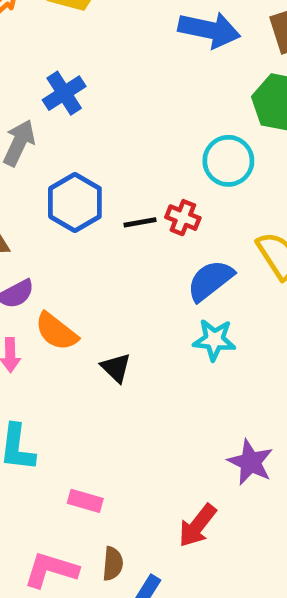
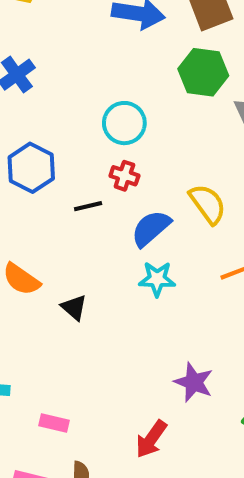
cyan circle: (228, 161) -> (124, 123), moved
black line: (140, 222) -> (88, 206), moved

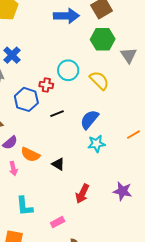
red cross: (124, 176) -> (46, 85), moved
yellow semicircle: (208, 204) -> (99, 80), moved
pink rectangle: (54, 423) -> (58, 222), turned -32
red arrow: (151, 439) -> (82, 194), moved

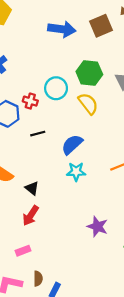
green hexagon: (103, 39) -> (89, 73), moved
red arrow: (82, 194) -> (31, 216), moved

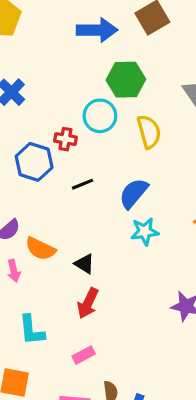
green hexagon: (89, 73) -> (126, 80), moved
yellow semicircle: (88, 104) -> (149, 132), turned 30

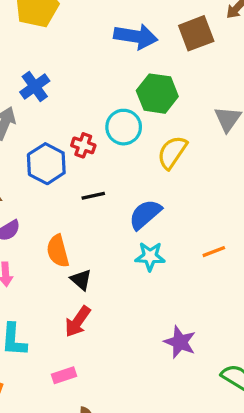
yellow semicircle: (149, 132) -> (172, 152), turned -140
orange semicircle: (40, 249) -> (58, 251), moved, turned 40

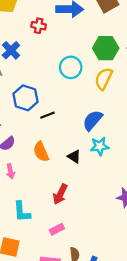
green hexagon: (157, 94) -> (106, 48), moved
red cross: (83, 145) -> (39, 26), moved
black line: (93, 196) -> (47, 115), moved
black triangle: (81, 280) -> (74, 157), moved

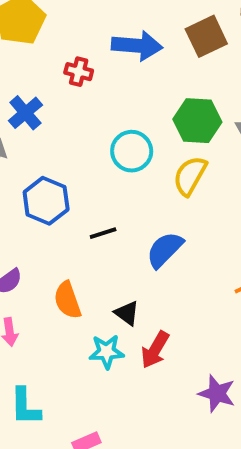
black line: (47, 115) -> (103, 233), moved
cyan star: (100, 146) -> (107, 352), moved
red arrow: (60, 194) -> (155, 350), moved

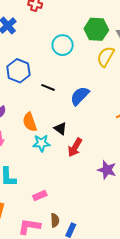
yellow semicircle: (190, 176) -> (106, 57), moved
black line: (103, 233) -> (48, 87), turned 40
cyan star: (107, 352) -> (41, 143), moved

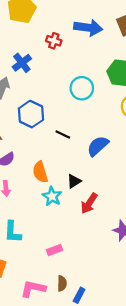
black triangle: (60, 129) -> (74, 181), turned 48
cyan star: (41, 143) -> (52, 196), turned 30
pink rectangle: (40, 195) -> (54, 250), moved

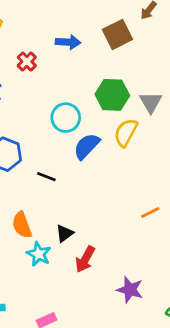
blue arrow: (88, 28) -> (68, 42), size x0.7
red cross: (54, 41) -> (27, 61), turned 32
blue semicircle: (98, 146) -> (87, 146), moved

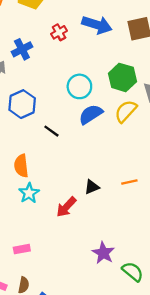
blue arrow: (68, 42) -> (97, 25), size x1.4
black triangle: (65, 233) -> (92, 187), moved
purple star: (130, 290) -> (103, 253), moved

